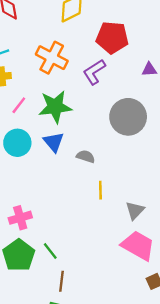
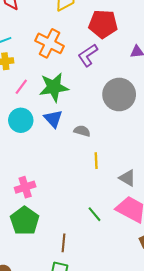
gray triangle: (135, 210) -> (127, 178), turned -42
green line: (50, 251) -> (95, 214), moved

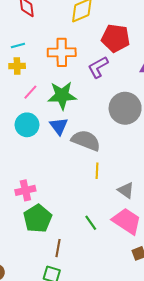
orange cross: (50, 43) -> (62, 52), turned -32
gray semicircle: (82, 131) -> (86, 141), size x1.8
green pentagon: (25, 221) -> (38, 219), moved

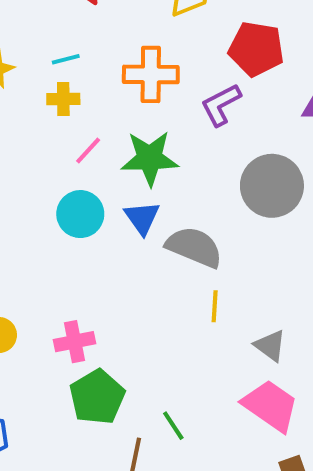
green line: (91, 223) -> (173, 426), moved

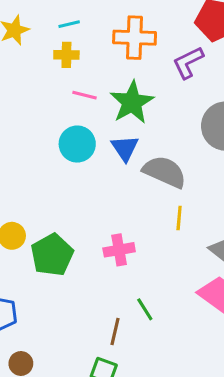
pink line: (88, 151) -> (85, 95), turned 60
green star: (150, 158) -> (132, 102), turned -30
pink cross: (74, 342) -> (119, 250), moved
green pentagon: (97, 397) -> (52, 255), moved

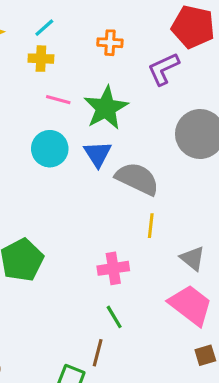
cyan line: (69, 24) -> (44, 28), turned -30
orange cross: (135, 38) -> (110, 43), size x0.6
pink cross: (119, 250) -> (113, 268), moved
brown line: (115, 331) -> (98, 353), moved

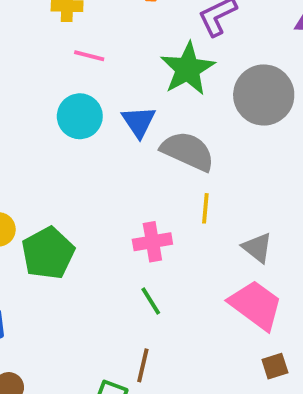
green star: (106, 108) -> (188, 69), moved
pink cross: (113, 268) -> (152, 242), moved
green line: (114, 317) -> (151, 301), moved

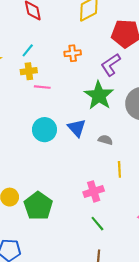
pink line: (89, 56) -> (42, 87), moved
gray semicircle: (188, 151) -> (105, 140), size x0.5

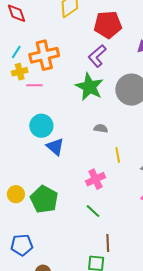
orange cross: (73, 53) -> (44, 55), moved, size x1.8
blue triangle: (77, 128) -> (55, 147), moved
green line: (97, 224) -> (93, 211), moved

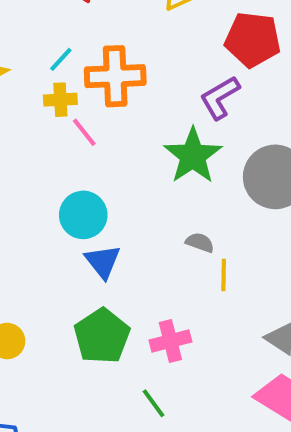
pink line: (34, 85) -> (84, 132), turned 42
yellow line: (118, 155) -> (224, 275), moved
green pentagon: (44, 199) -> (102, 336), moved

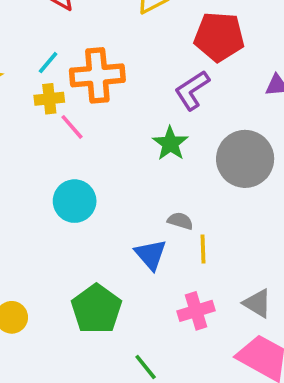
green star: (193, 156) -> (170, 143), size x0.7
blue triangle: (103, 262) -> (151, 255), moved
pink cross: (170, 341) -> (196, 311), moved

